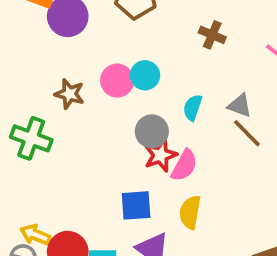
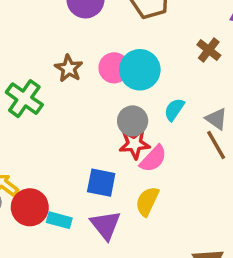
cyan circle: (145, 75) -> (140, 70), size x1.5

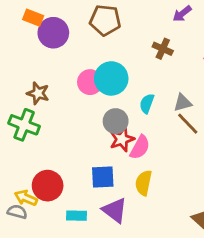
brown star: (69, 68) -> (38, 93), moved
gray triangle: (216, 119) -> (183, 103), turned -36
red circle: (30, 207) -> (48, 186), moved

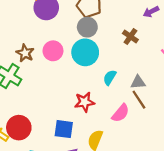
pink circle: (90, 82) -> (53, 51), moved
gray circle: (116, 121) -> (87, 27), moved
pink semicircle: (140, 147) -> (121, 113), moved

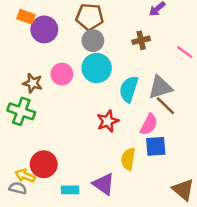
brown cross: (130, 37) -> (141, 40), turned -35
cyan semicircle: (110, 78) -> (129, 89), size x1.5
gray triangle: (138, 82) -> (160, 87), size x1.5
blue square: (64, 129) -> (156, 146), moved

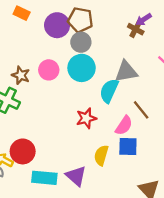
purple circle: (44, 29) -> (57, 25), moved
brown cross: (141, 40) -> (136, 29), moved, turned 35
gray triangle: (160, 87) -> (126, 72), moved
cyan rectangle: (70, 190) -> (44, 178), size x1.5

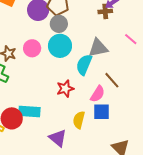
brown cross: (136, 29) -> (105, 11), turned -32
cyan rectangle: (44, 178) -> (29, 112), moved

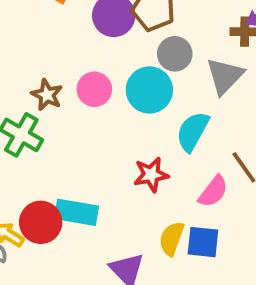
gray circle: (59, 24) -> (175, 54), moved
gray triangle: (98, 48) -> (225, 76), moved, turned -40
blue square: (102, 112) -> (203, 242), moved

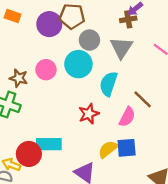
yellow semicircle: (172, 239) -> (108, 149), turned 42

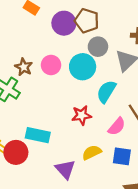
blue square: (127, 148) -> (122, 156), moved
red circle: (29, 154) -> (16, 152), moved

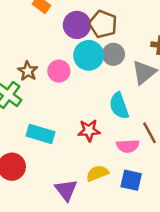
cyan circle: (83, 67) -> (89, 55), moved
cyan semicircle: (106, 92) -> (119, 106), turned -55
pink semicircle: (117, 126) -> (128, 146), turned 42
cyan rectangle: (38, 135) -> (41, 134), moved

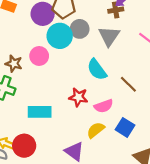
red star: (89, 130) -> (78, 97), turned 30
pink semicircle: (128, 146) -> (104, 106), moved
blue square: (131, 180) -> (125, 127), turned 36

